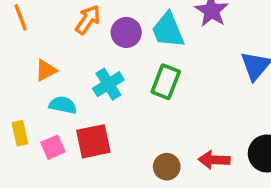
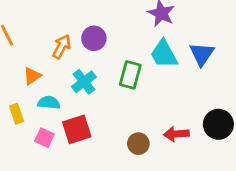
orange arrow: (88, 20) -> (62, 47), moved
cyan trapezoid: (168, 30) -> (164, 54), moved
yellow rectangle: (20, 133) -> (17, 114), moved
pink square: (53, 147) -> (44, 138), turned -36

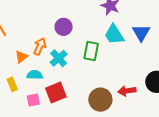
orange arrow: (62, 47) -> (40, 46), moved
pink square: (44, 138) -> (33, 100), turned -32
brown circle: (138, 144) -> (100, 100), size x1.5

